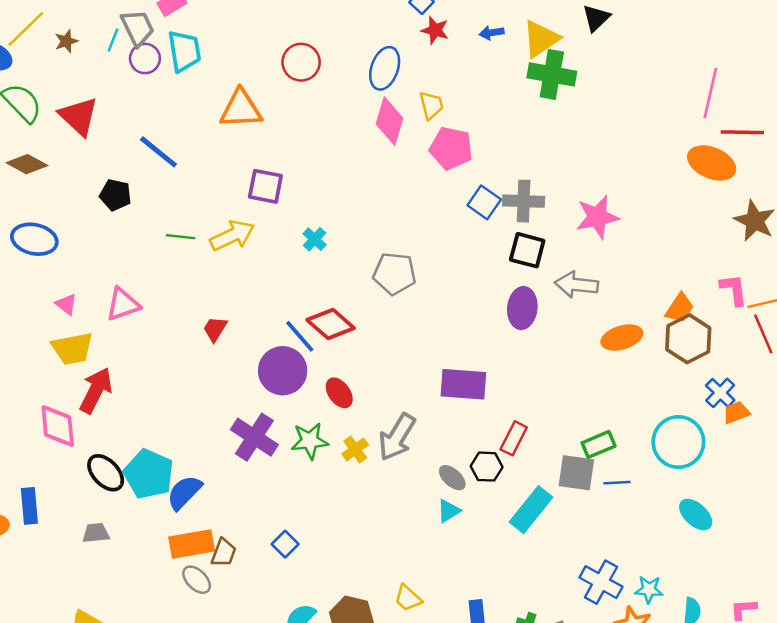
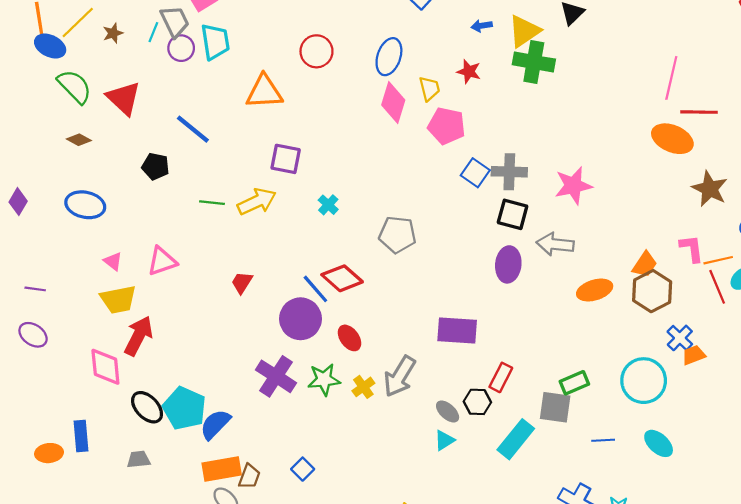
red star: (435, 30) -> (469, 72), moved
brown diamond: (27, 164) -> (79, 140), size x0.7
blue line: (617, 483) -> (603, 440), moved

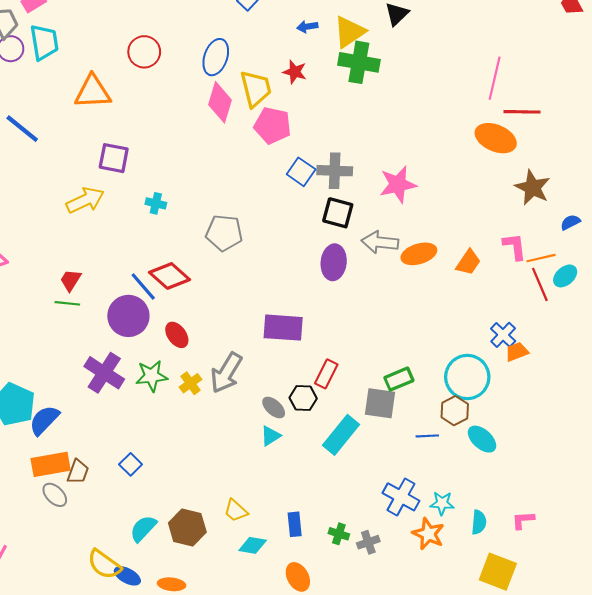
yellow trapezoid: (429, 89) -> (256, 89), size x1.5
green line: (212, 203) -> (67, 303), moved
cyan cross: (328, 205) -> (156, 203), turned -30
orange ellipse: (595, 290) -> (419, 254), moved
brown hexagon: (652, 291) -> (455, 411), moved, size x0.7

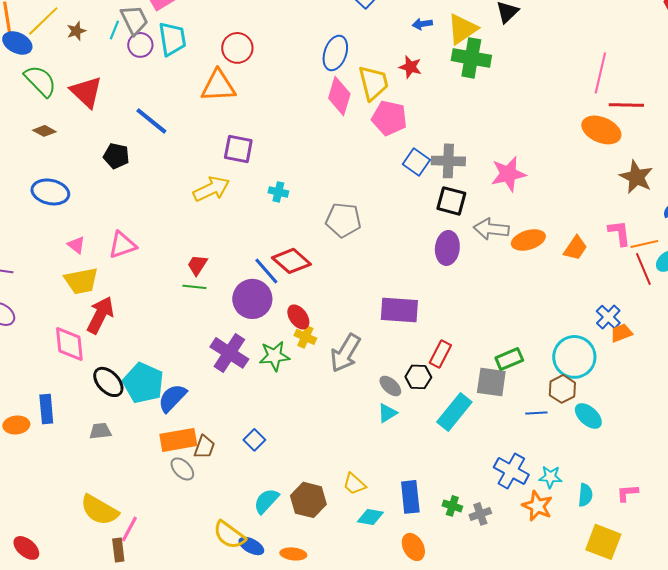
red circle: (144, 52) -> (237, 48), moved
yellow cross: (191, 383) -> (305, 337), moved, turned -30
blue rectangle: (295, 524) -> (410, 497), size x1.4

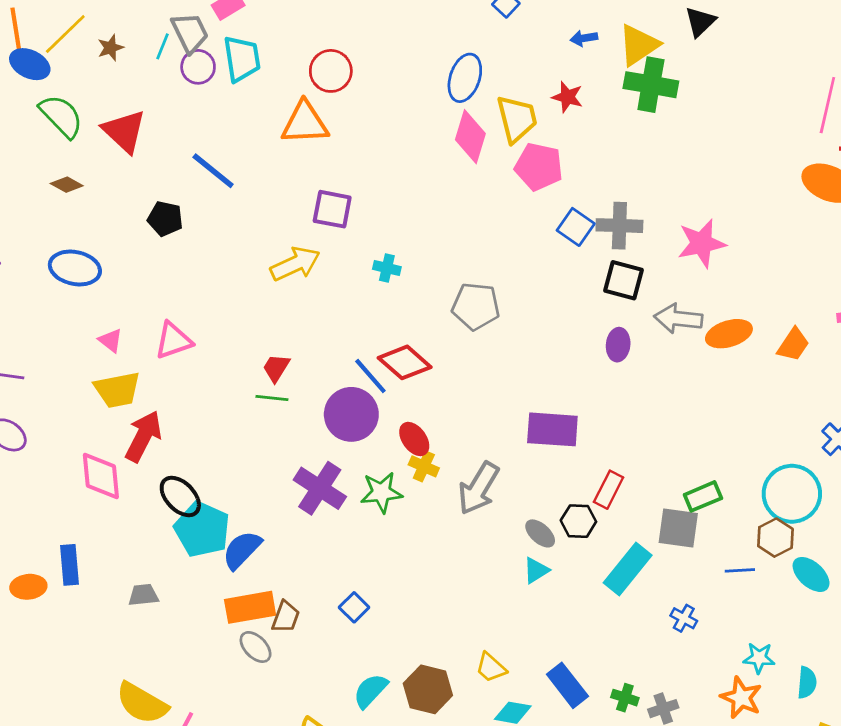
purple ellipse: (447, 248) -> (618, 345), size x0.7
black ellipse: (108, 382) -> (180, 496), moved
blue cross: (511, 471) -> (684, 618), moved, size x0.6
blue rectangle: (410, 497) -> (567, 685), turned -32

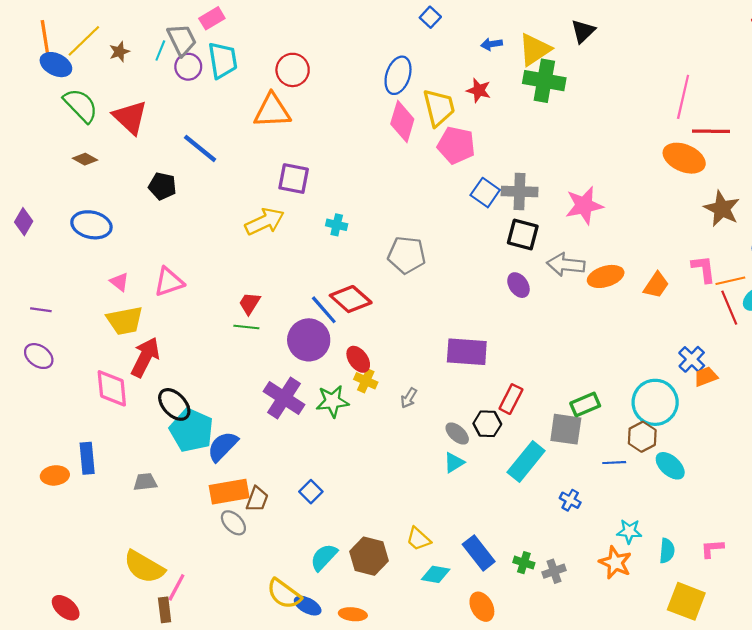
purple ellipse: (618, 345) -> (518, 285), turned -40
gray arrow: (479, 488) -> (409, 398), size x0.5

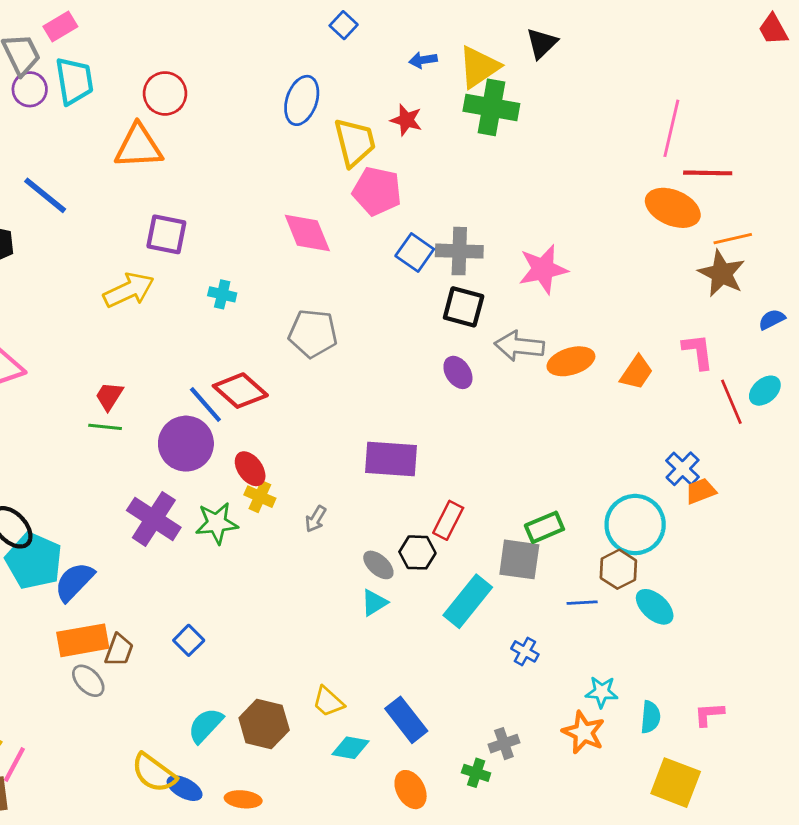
pink diamond: (402, 122) -> (307, 233), moved, turned -39
orange line: (730, 281) -> (733, 239), moved
green cross: (524, 563) -> (476, 773), moved

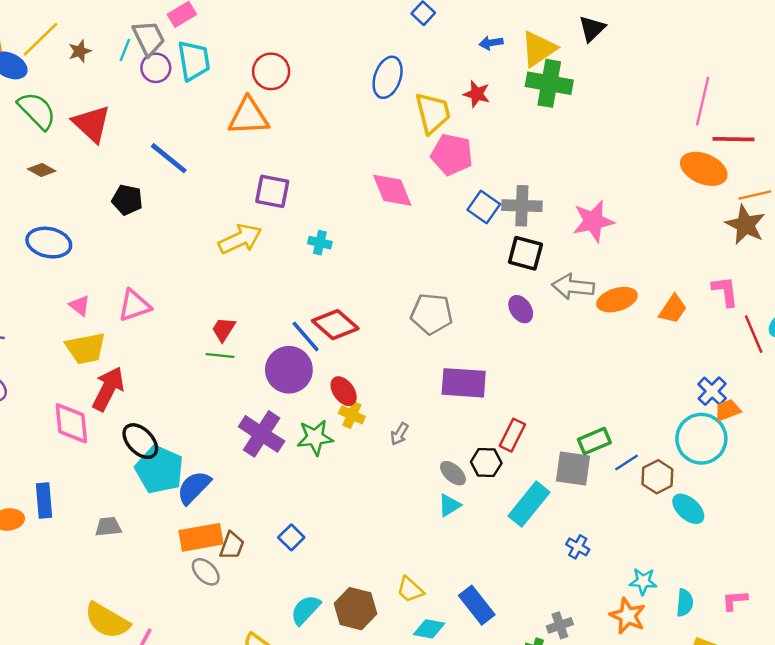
gray pentagon: (313, 333) -> (432, 314), moved
cyan circle: (635, 525) -> (701, 439), moved
blue line: (582, 603) -> (627, 462), moved, turned -30

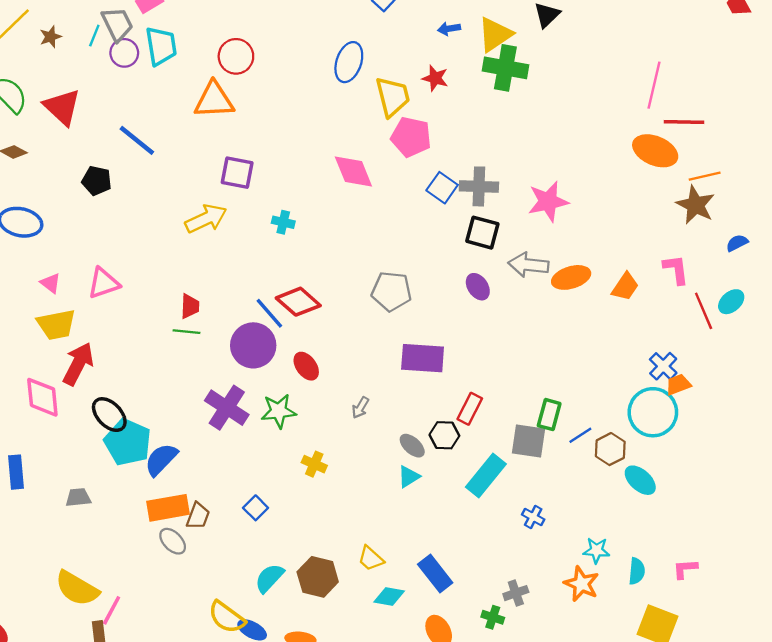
red trapezoid: (224, 329) -> (190, 306), turned 150
yellow cross: (352, 415) -> (314, 464), moved
green rectangle: (594, 441) -> (549, 415), turned -52

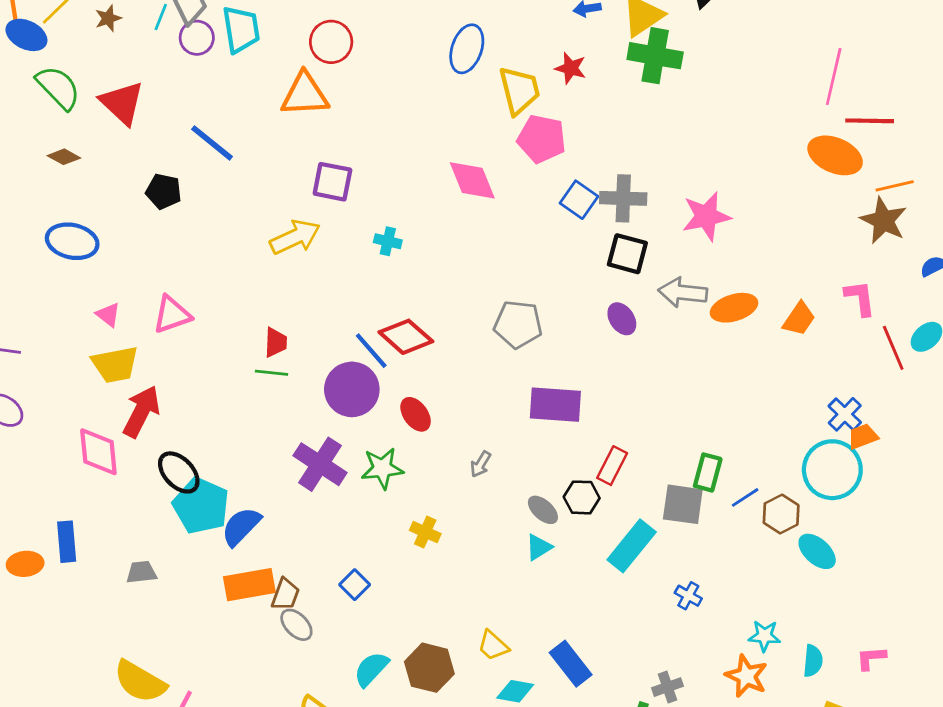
gray ellipse: (173, 541) -> (296, 625), moved

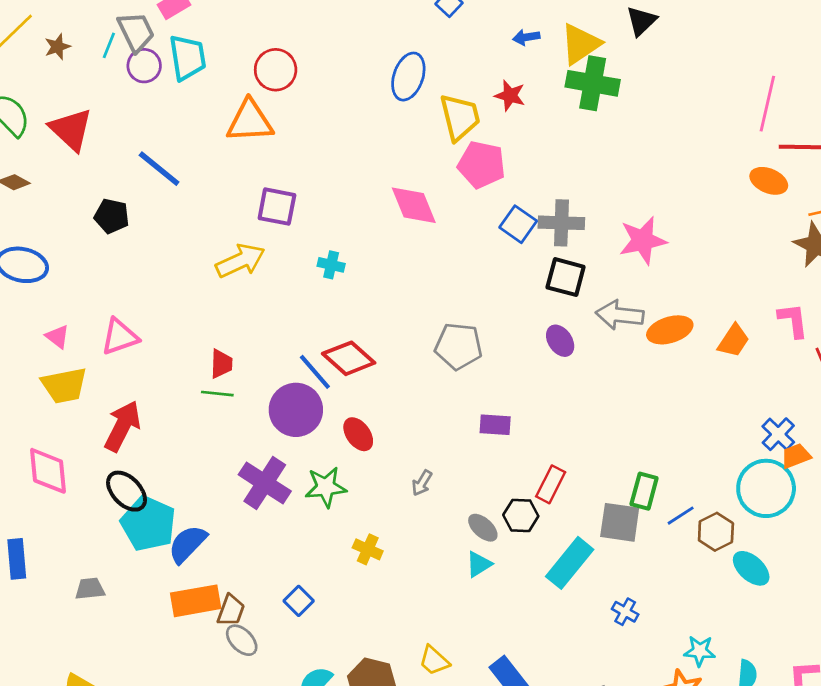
orange ellipse: (835, 155) -> (769, 181), size x0.7
purple rectangle: (555, 405) -> (495, 425), size x0.6
red arrow: (141, 412) -> (122, 426), moved

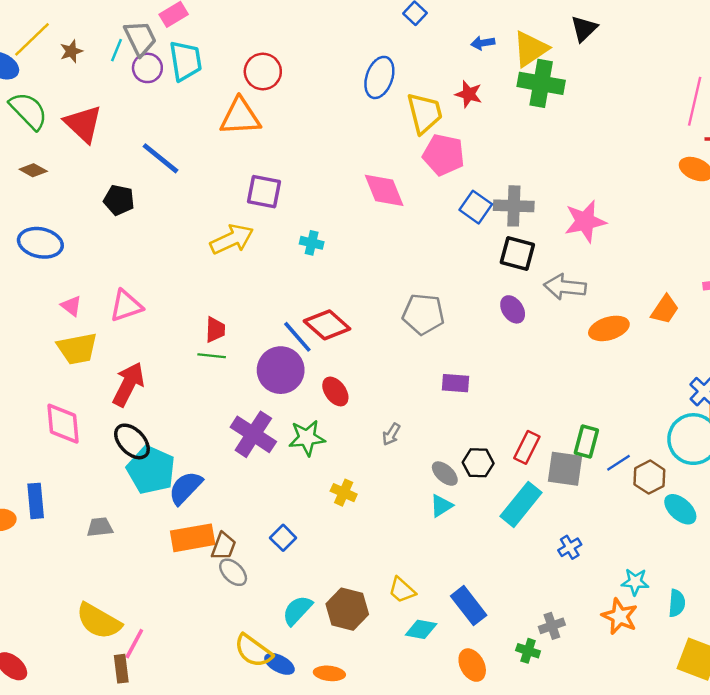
orange ellipse: (670, 330) -> (609, 328), moved
red rectangle: (551, 484) -> (527, 447), moved
blue cross: (625, 612) -> (570, 547), turned 30

